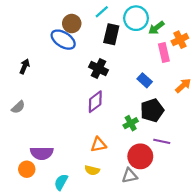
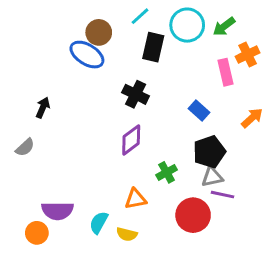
green arrow: (156, 28) -> (224, 27), moved
black arrow: (25, 66) -> (43, 108), moved
green cross: (131, 123) -> (167, 172), moved
gray triangle: (130, 176) -> (212, 177), moved
cyan semicircle: (61, 182) -> (99, 223), moved

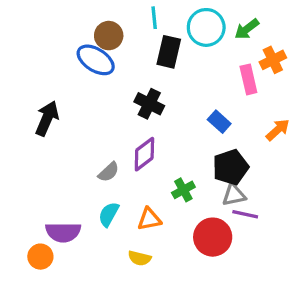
cyan line: (140, 16) -> (154, 18), turned -54
black arrow: (43, 108) -> (47, 118), size x1.5
gray semicircle: (25, 147) -> (109, 172), moved
cyan semicircle: (99, 223) -> (109, 214), moved

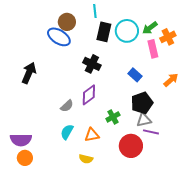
cyan circle: (206, 27) -> (127, 31), moved
green arrow: (247, 29) -> (150, 28), moved
purple semicircle: (63, 232) -> (21, 140), moved

